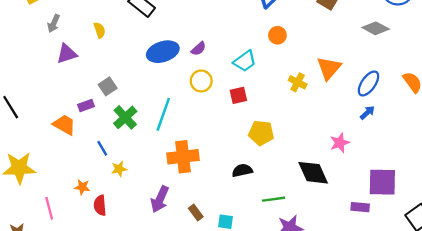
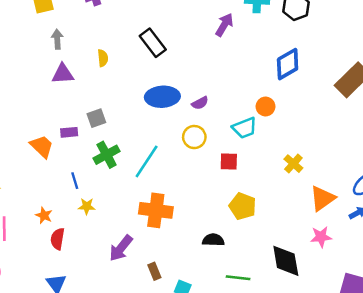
gray arrow: (54, 23) -> (57, 39), turned 138
orange circle: (277, 35) -> (266, 107), moved
orange triangle: (329, 68) -> (322, 198), moved

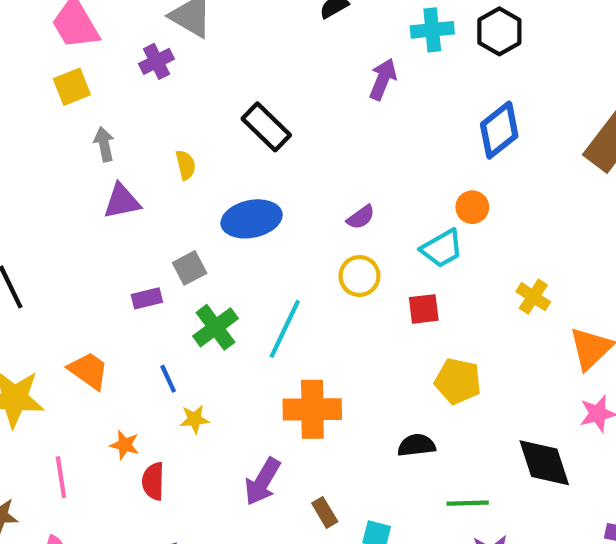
blue ellipse: (162, 97) -> (252, 219), moved
orange trapezoid: (42, 146) -> (89, 371), moved

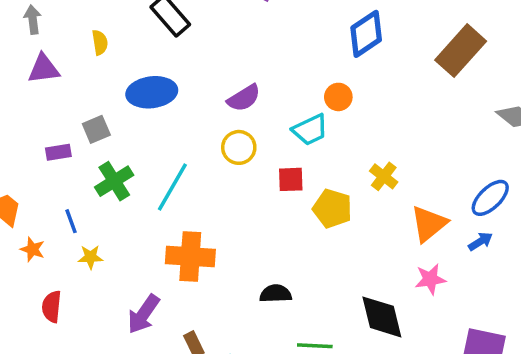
purple semicircle: (361, 217) -> (244, 98), size x1.4
yellow pentagon: (458, 381) -> (332, 209), moved
orange star: (125, 445) -> (32, 249), moved

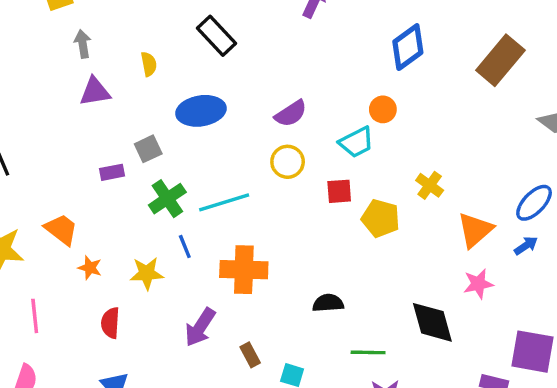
cyan line: (172, 187) -> (224, 202), turned 45
blue line: (71, 221) -> (185, 247), moved
yellow star: (90, 257) -> (147, 273), size x1.4

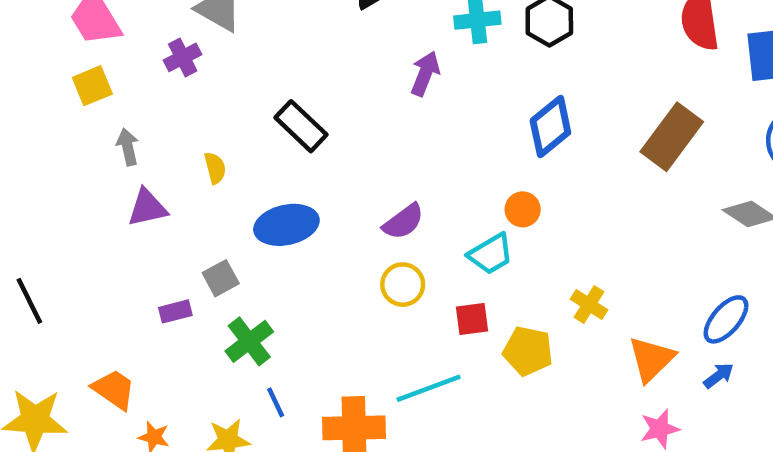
cyan line: (224, 202) -> (429, 388), moved

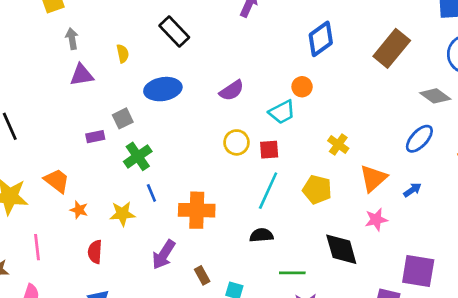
yellow circle: (403, 285) -> (236, 142), moved
blue ellipse: (726, 319) -> (419, 139), moved
yellow pentagon: (528, 351) -> (317, 190), moved
cyan line: (429, 388) -> (268, 191), moved, turned -48

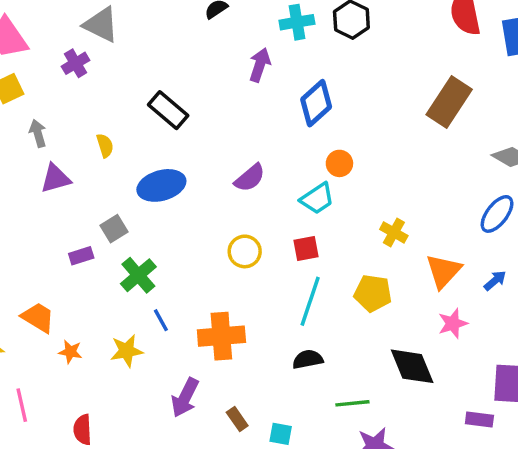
blue diamond: (321, 39) -> (316, 103), moved
yellow circle: (236, 142) -> (245, 251), moved
red semicircle: (95, 252) -> (83, 430), moved

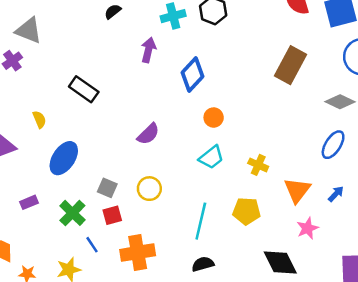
blue ellipse: (161, 185) -> (64, 158), moved, turned -36
cyan trapezoid: (317, 199) -> (211, 157), moved
gray square: (114, 229) -> (107, 188), moved, turned -30
red square: (306, 249) -> (112, 215), moved

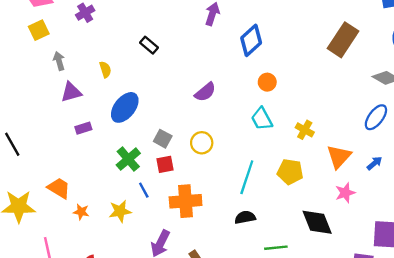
black rectangle: (84, 89) -> (149, 45), size x0.7
cyan trapezoid: (211, 157) -> (262, 119), turned 95
purple rectangle: (29, 202) -> (83, 128), moved

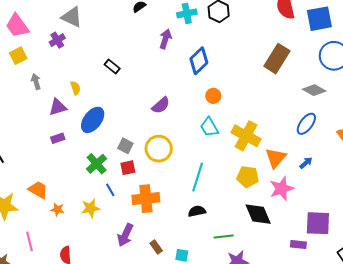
purple triangle: (71, 92) -> (58, 107), moved
yellow cross: (305, 130) -> (246, 136), size x1.8
yellow circle: (202, 143) -> (159, 149), size x1.4
yellow pentagon: (290, 172) -> (248, 177), moved
pink star: (345, 193) -> (282, 189), size x1.4

